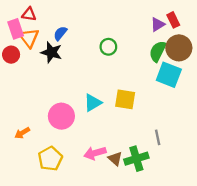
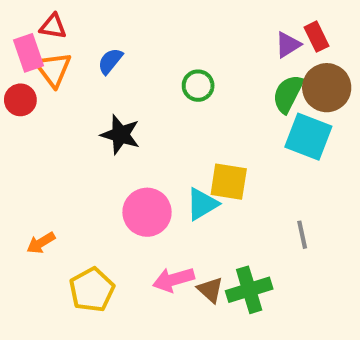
black star: (51, 52) -> (120, 135), moved
cyan triangle: (93, 103) -> (202, 204), moved
pink circle: (61, 116) -> (147, 212), moved
gray line: (158, 137) -> (302, 235), moved

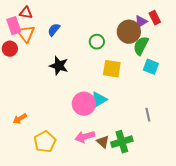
brown circle: (327, 88) -> (129, 32), moved
cyan square: (308, 137) -> (151, 67), size x0.7
yellow square: (229, 182) -> (112, 69), moved
pink circle: (147, 212) -> (84, 104), moved

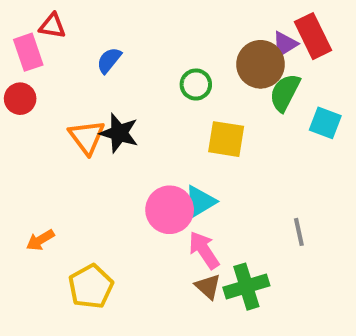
red rectangle: (155, 18) -> (313, 36), size x1.5
orange triangle: (26, 34) -> (87, 137), moved
cyan square: (151, 67) -> (325, 123), moved
pink arrow: (85, 137) -> (204, 250), moved, turned 72

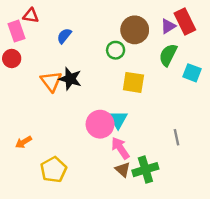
brown circle: (261, 64) -> (135, 30), moved
cyan triangle: (200, 202) -> (118, 119), turned -30

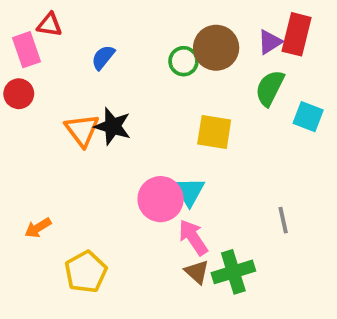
red rectangle: (185, 21) -> (297, 34), turned 40
green circle: (116, 50) -> (184, 61), moved

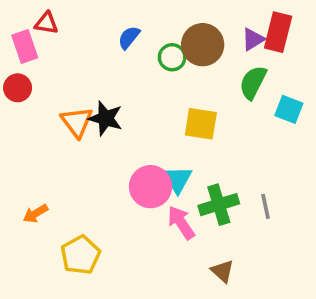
blue semicircle: (103, 57) -> (129, 37), moved
brown triangle: (197, 272) -> (222, 271), moved
green cross: (233, 272) -> (219, 205), moved

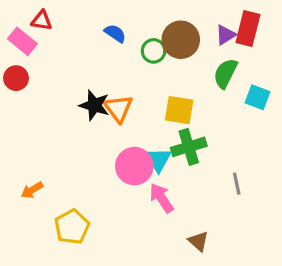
blue semicircle: (129, 37) -> (115, 33), turned 85
pink rectangle: (25, 46) -> (22, 41), turned -32
orange triangle: (77, 122) -> (118, 108), moved
green cross: (219, 205) -> (189, 147), moved

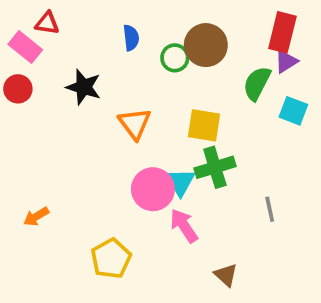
blue semicircle: (115, 33) -> (131, 38), turned 50
purple triangle: (226, 35) -> (286, 62), moved
black star: (94, 105) -> (84, 87), moved
yellow pentagon: (72, 227) -> (111, 259), moved

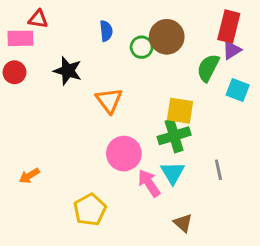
pink rectangle: (25, 47) -> (20, 38), turned -40
yellow square: (204, 125) -> (180, 111), moved
cyan triangle: (180, 182) -> (173, 173), moved

